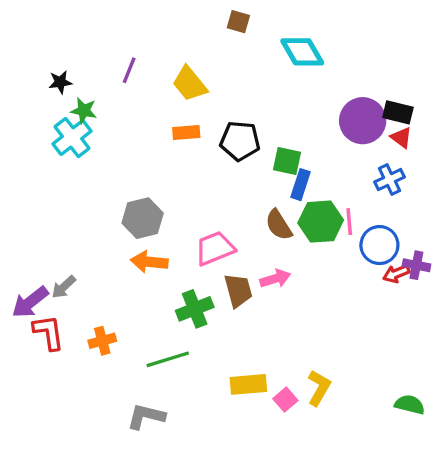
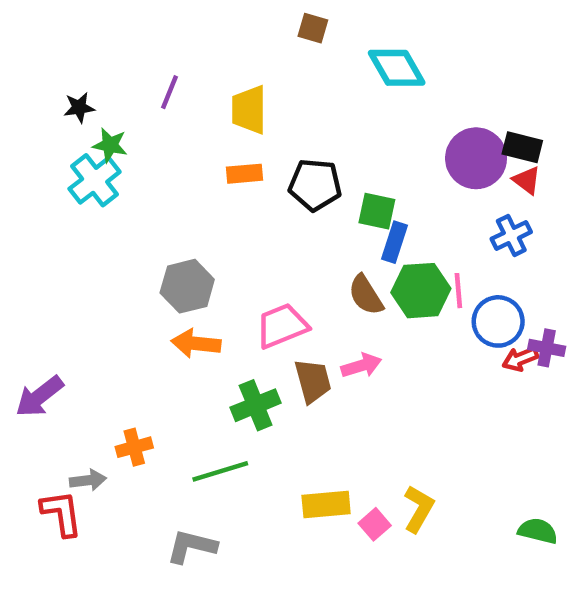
yellow trapezoid: (190, 84) -> (249, 110), turned 39
gray arrow: (64, 287) -> (88, 480), moved, turned -144
red L-shape: (48, 332) -> (61, 513), moved

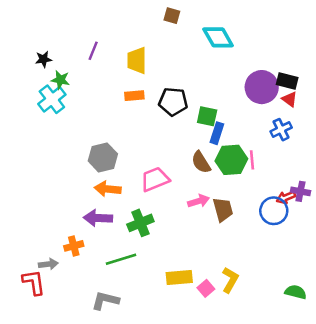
blue circle: (498, 321) -> (274, 211), moved
brown trapezoid: (313, 381) -> (223, 210), moved
purple arrow: (39, 396) -> (98, 218), moved, turned 40

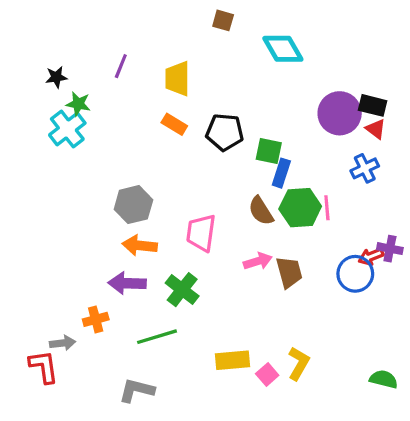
orange rectangle: (134, 96) -> (174, 124), turned 36
pink trapezoid: (155, 179) -> (201, 233), turned -60
green cross: (140, 223) -> (182, 290), turned -30

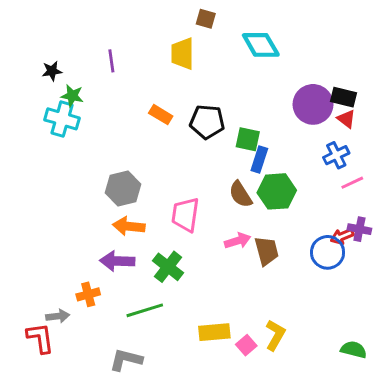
purple line: (121, 66) -> (111, 61), turned -30
yellow trapezoid: (177, 79) -> (182, 54), moved
cyan cross: (67, 129) -> (62, 119), turned -36
pink line: (327, 208) -> (352, 183), moved, turned 70

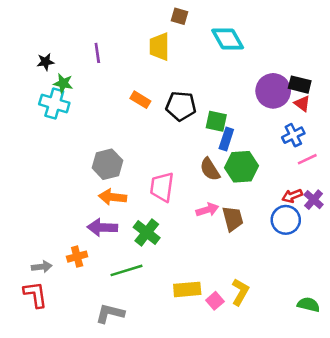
purple cross: (359, 229) -> (314, 200), turned 30
red arrow: (342, 236) -> (292, 196), moved
gray arrow: (58, 316) -> (42, 267), moved

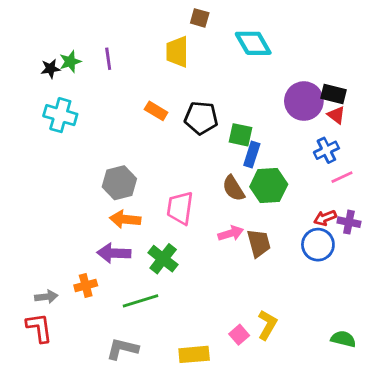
green star: (63, 83) -> (70, 62), moved, turned -30
purple cross: (314, 200) -> (349, 222), turned -30
yellow rectangle: (187, 289) -> (194, 354), moved

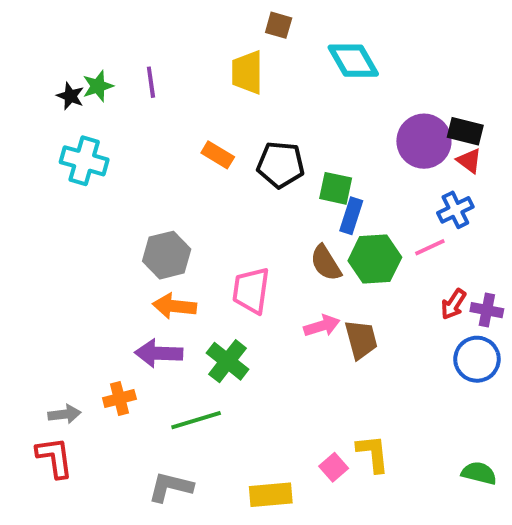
black star: (50, 69) -> (70, 96), turned 30
pink line: (342, 177) -> (430, 247), moved
red arrow: (325, 218) -> (453, 304), turned -35
blue circle: (318, 245) -> (477, 359), moved
yellow L-shape: (267, 325) -> (373, 453), turned -36

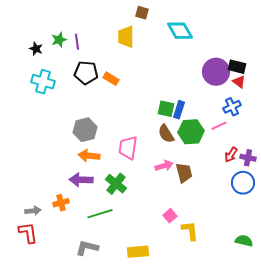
green star: (98, 86) -> (59, 40), moved
black pentagon: (281, 165) -> (86, 73), moved
green square: (336, 188) -> (166, 109), moved
pink square: (334, 467) -> (170, 216), moved

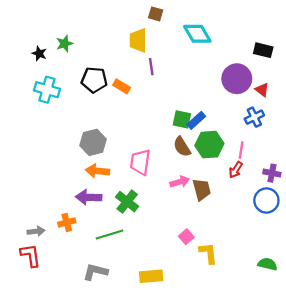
purple line: (77, 42) -> (151, 67), moved
black rectangle: (237, 67) -> (263, 50), moved
blue rectangle: (179, 110) -> (196, 120), turned 30
pink line: (219, 126) -> (241, 150), moved, turned -56
red arrow: (231, 155) -> (236, 170), moved

